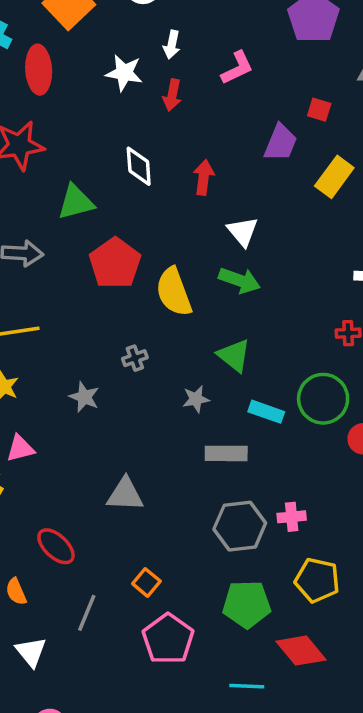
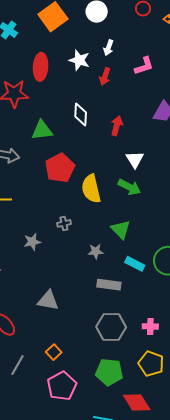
red ellipse: (39, 70) -> (41, 67), moved
gray star: (84, 397) -> (32, 242), turned 30
pink cross: (292, 517) -> (150, 326), moved

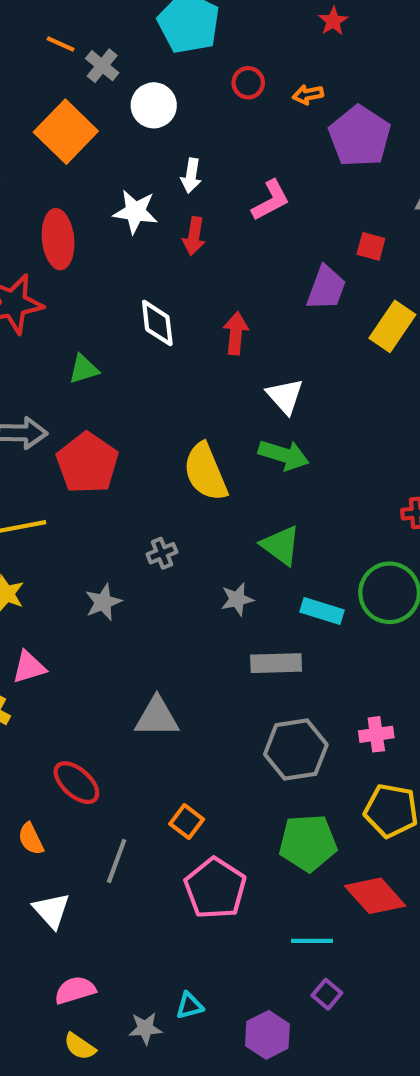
green triangle: (42, 130) -> (84, 369), size x0.7
red pentagon: (60, 168) -> (87, 463), moved

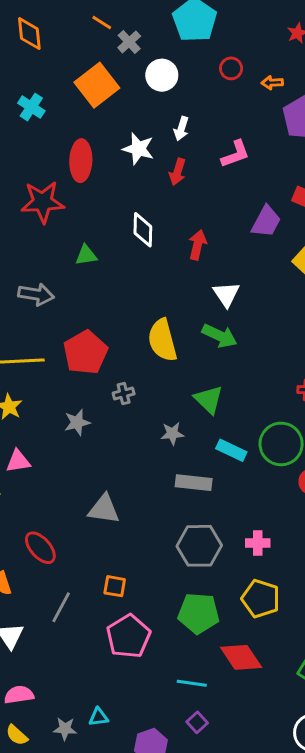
red pentagon: (87, 463) -> (85, 353), moved
orange square: (187, 822) -> (115, 586), turned -35

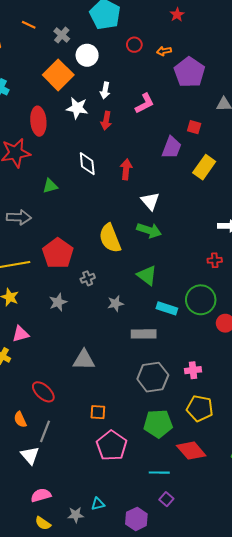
orange line: (102, 22) -> (29, 25), moved
orange square: (97, 85) -> (58, 75), moved
gray star: (172, 434) -> (115, 304), moved
gray line: (61, 607) -> (45, 431), moved

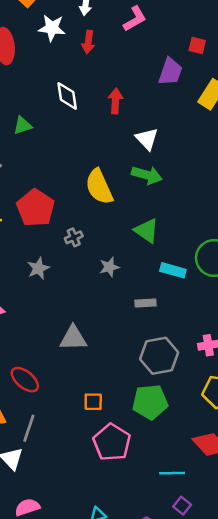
gray rectangle: (144, 334) -> (146, 303), size x0.7
green pentagon: (158, 424) -> (150, 402), moved

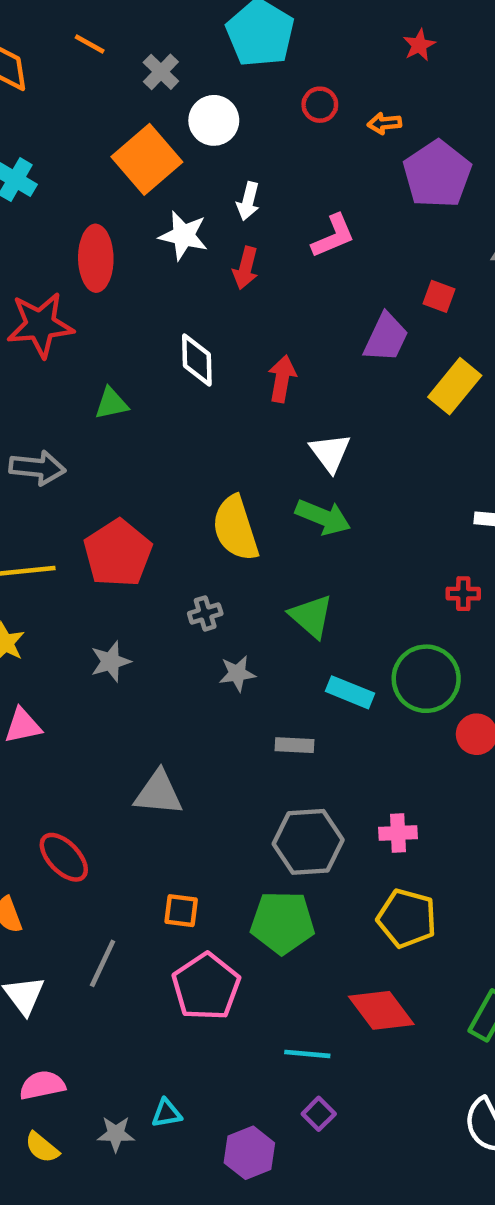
gray cross: (74, 237) -> (205, 613), moved
gray line: (29, 428) -> (103, 963), moved

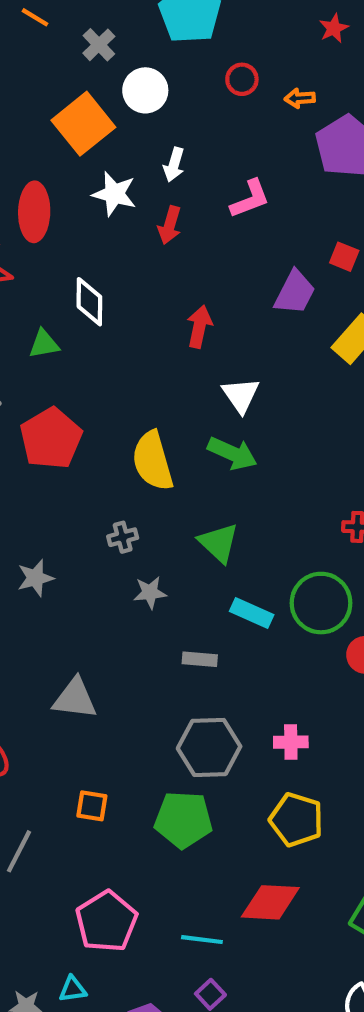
white diamond: (197, 360) -> (89, 302), moved
red pentagon: (118, 553) -> (51, 438), moved
pink pentagon: (206, 987) -> (106, 921), moved
red diamond: (381, 1010) -> (270, 902), turned -52

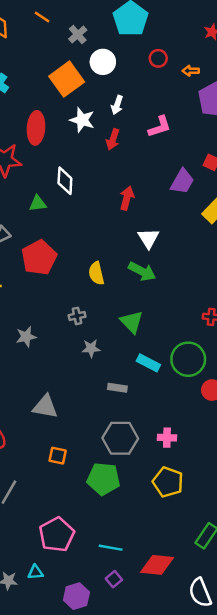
yellow semicircle: (153, 461) -> (96, 273), size x0.7
orange square: (92, 806) -> (58, 456), moved
red diamond: (270, 902) -> (157, 565), moved

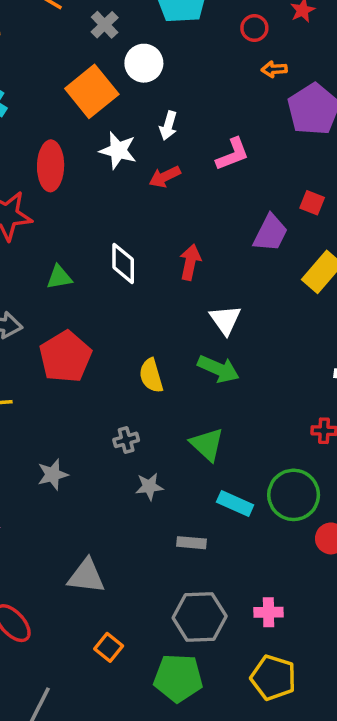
red circle: (158, 58) -> (254, 28), moved
red arrow: (113, 139) -> (165, 177), turned 48
white diamond: (65, 181) -> (123, 263), moved
orange square: (58, 456) -> (109, 647), turned 30

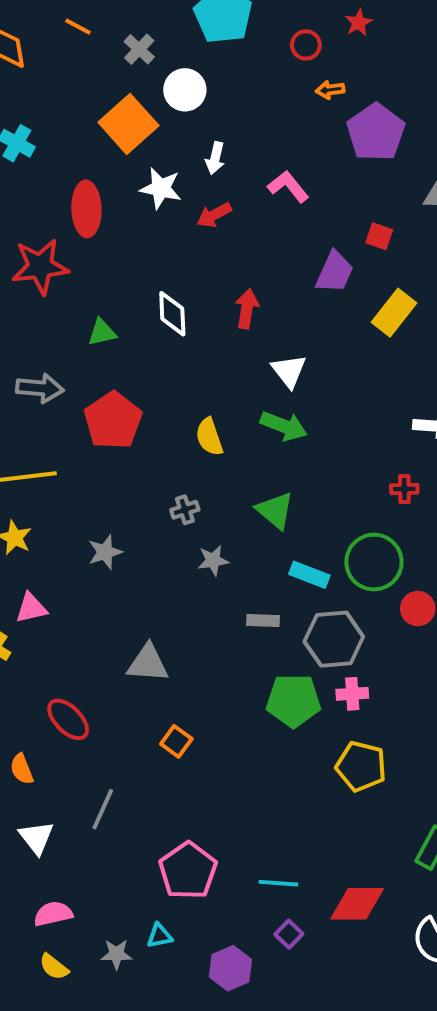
pink L-shape: (233, 154) -> (288, 186), turned -105
gray hexagon: (200, 617) -> (334, 639), moved
green pentagon: (178, 678) -> (293, 701), moved

